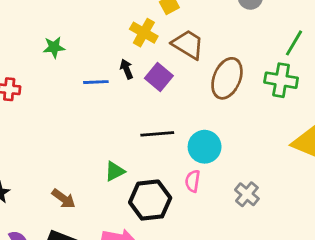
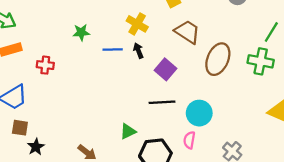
yellow cross: (144, 33) -> (137, 24), moved
purple square: (159, 77) -> (166, 69), moved
blue line: (96, 82) -> (113, 50), moved

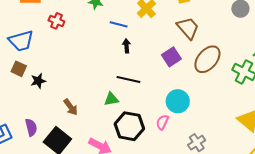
black arrow: (138, 51) -> (127, 46), moved
purple square: (166, 69) -> (171, 57), moved
black line: (162, 102) -> (128, 80), moved
black star: (36, 147) -> (38, 81), moved

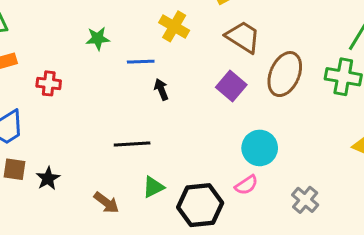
black line: (128, 80) -> (132, 144), moved
green triangle: (111, 99) -> (153, 187), moved
pink semicircle: (162, 122) -> (246, 185), turned -133

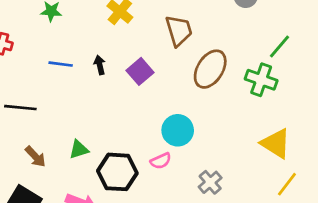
brown trapezoid: (243, 37) -> (179, 31), turned 32
blue line: (141, 62) -> (61, 64), moved
purple square: (231, 86) -> (140, 71), moved
black line: (132, 144) -> (20, 108), moved

